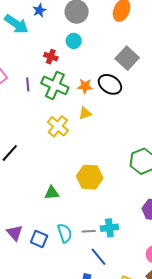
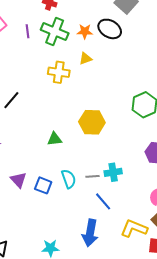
yellow cross: (58, 126) -> (59, 72), turned -30

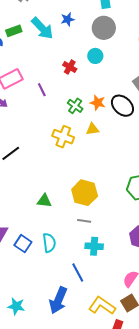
purple line: (27, 31) -> (42, 90), turned -32
green cross: (55, 31) -> (75, 106), moved, size x0.6
gray line: (92, 176) -> (84, 221), moved

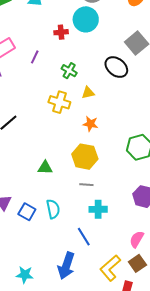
cyan circle: (95, 56) -> (86, 19), size x1.6
red cross: (70, 67) -> (61, 32), turned -32
purple line: (42, 90) -> (35, 57), turned 56
orange star: (98, 103) -> (90, 124), moved
yellow L-shape: (102, 306) -> (110, 268), turned -72

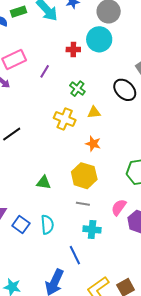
pink semicircle: (137, 239) -> (119, 207), moved

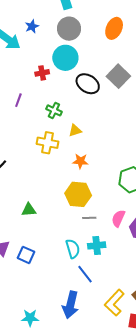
black ellipse: (125, 90) -> (88, 84), moved
green triangle: (44, 183) -> (29, 210), moved
gray line: (83, 204) -> (89, 218), moved
cyan semicircle: (47, 225) -> (73, 249), moved

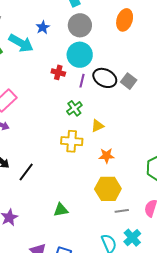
red cross: (42, 73) -> (58, 72), turned 32
gray square: (118, 76) -> (129, 81), moved, size x0.7
purple line: (18, 100) -> (82, 81), moved
green cross: (54, 110) -> (74, 108), turned 35
cyan cross: (97, 245) -> (132, 238), turned -30

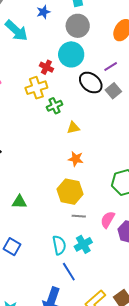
blue star: (43, 27) -> (43, 12), moved
purple line: (82, 81) -> (111, 67), moved, turned 32
yellow cross: (72, 141) -> (36, 88), moved, turned -35

